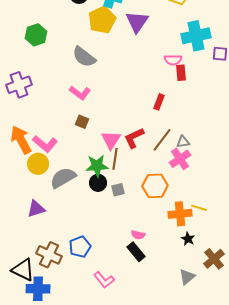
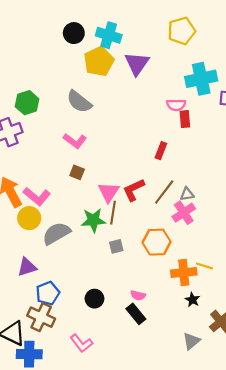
green hexagon: (36, 35) -> (27, 103), moved
black circle: (98, 183) -> (94, 299), moved
blue pentagon: (80, 247) -> (48, 293), moved
pink L-shape: (104, 280) -> (81, 343), moved

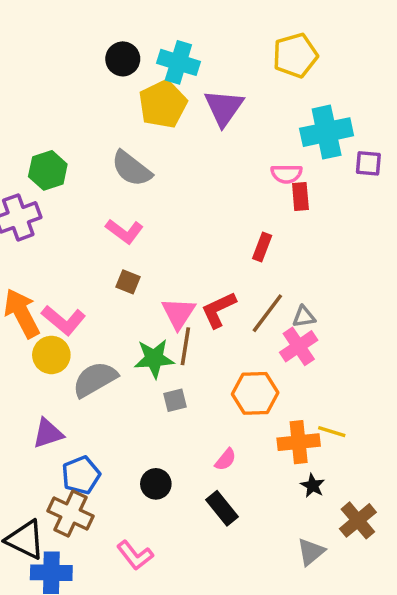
gray square: (116, 246) -> (175, 400), moved
pink semicircle: (138, 295) -> (226, 459), moved, turned -64

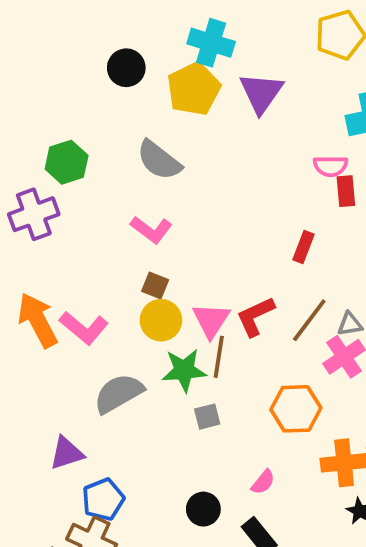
black circle: (123, 59) -> (126, 68), moved
yellow circle: (51, 355) -> (161, 320), moved
black circle: (156, 484) -> (203, 509), moved

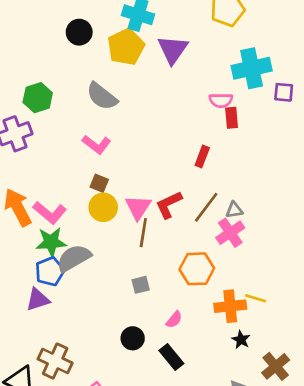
green star: (184, 370) -> (51, 242), moved
gray square: (207, 417) -> (141, 285), moved
blue pentagon: (103, 499) -> (50, 271), moved

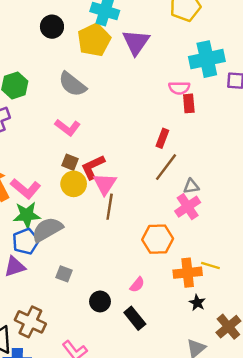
red L-shape: (169, 205) -> (93, 167), moved
brown line: (206, 207) -> (166, 167), moved
gray square: (141, 285) -> (64, 274), moved, turned 35

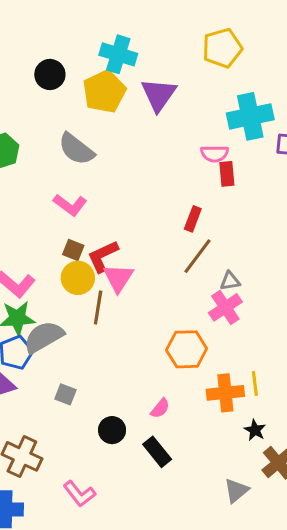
brown line: (110, 207) -> (98, 307), moved
yellow line: (210, 265) -> (255, 383), turned 66
black star: (197, 303) -> (255, 430), moved

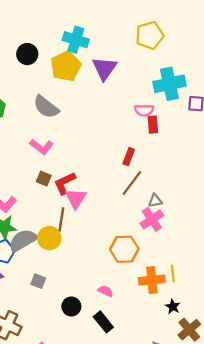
yellow circle: (78, 278) -> (49, 238), moved
pink semicircle: (160, 408) -> (106, 291), turned -104

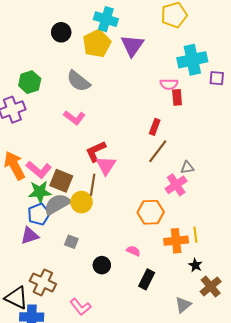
brown square: (44, 179) -> (61, 181), moved, size x1.6
gray triangle: (155, 201) -> (187, 168), moved
black rectangle: (103, 322) -> (147, 279), moved, turned 66

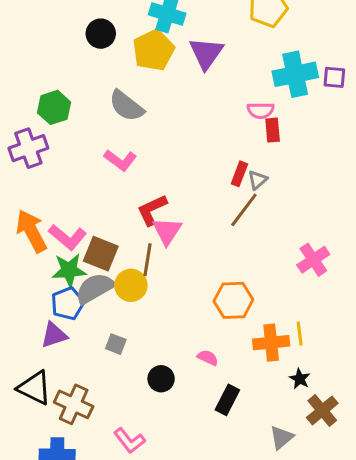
purple square: (217, 78) -> (334, 77), moved
gray triangle: (187, 168) -> (258, 180), moved, turned -32
pink cross: (176, 185) -> (313, 260), moved
black triangle: (16, 298) -> (34, 388), moved

